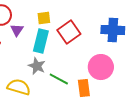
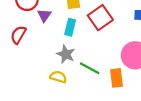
cyan rectangle: (41, 41) -> (70, 27), size x0.7
yellow semicircle: (19, 87) -> (58, 77), moved, size x0.7

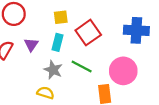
purple triangle: (44, 15) -> (31, 45), moved
green line: (90, 68) -> (82, 67), moved

